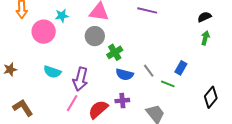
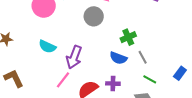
green cross: (115, 52) -> (128, 37), moved
blue rectangle: (181, 68) -> (180, 73), moved
green line: (168, 84) -> (150, 79), moved

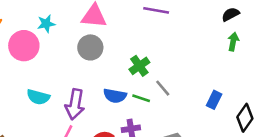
blue semicircle: (118, 58) -> (115, 96), moved
green line: (150, 79) -> (141, 98), moved

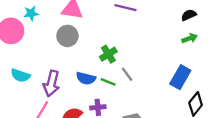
green arrow: (233, 42) -> (190, 38), turned 56
blue rectangle: (214, 100) -> (180, 77), moved, size x1.5

